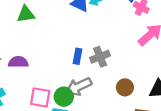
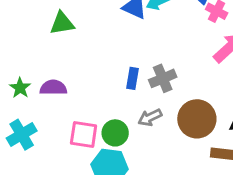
gray arrow: (79, 87) -> (150, 117), moved, size x0.7
brown circle: (125, 87) -> (197, 119), size x1.6

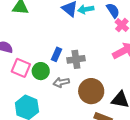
green circle: (115, 133) -> (41, 71), moved
pink square: (84, 135) -> (21, 68), moved

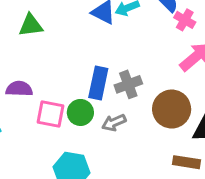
blue rectangle: (57, 54) -> (98, 83), size x1.5
brown circle: (91, 91) -> (172, 109), moved

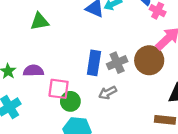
brown circle: (172, 109) -> (149, 60), moved
green circle: (80, 112) -> (70, 101), moved

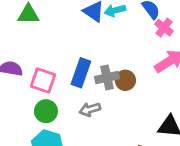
brown circle: (149, 60) -> (125, 80), moved, size x0.6
pink square: (59, 89) -> (43, 80), moved

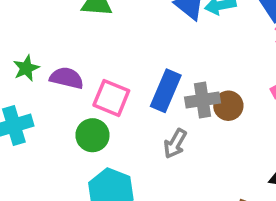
gray arrow: (90, 109) -> (175, 144), turned -48
green circle: (46, 111) -> (92, 135), moved

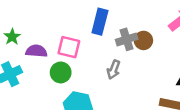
purple semicircle: (67, 78) -> (36, 51), moved
blue rectangle: (166, 91) -> (100, 22), moved

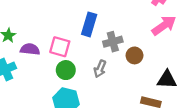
brown circle: (143, 40) -> (134, 55), moved
green circle: (61, 72) -> (66, 70), moved

